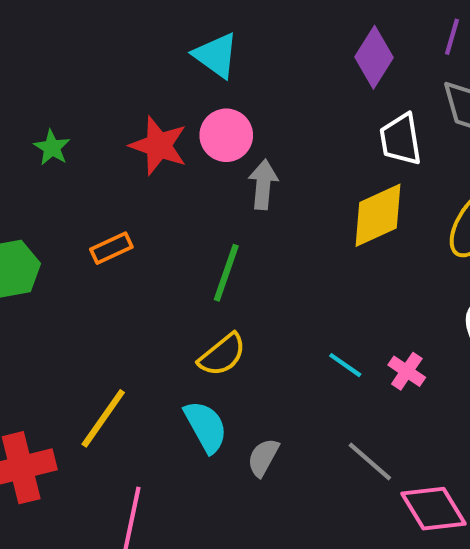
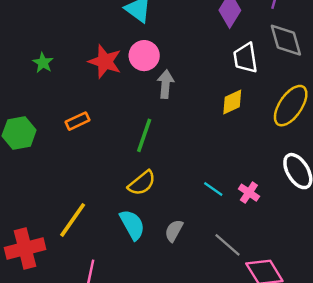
yellow diamond: (378, 215) -> (232, 102), size x0.7
gray semicircle: (263, 457) -> (174, 231), moved

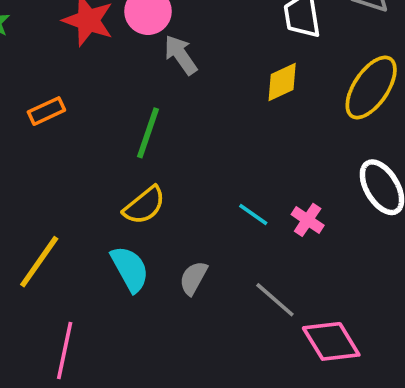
gray arrow: (166, 84) -> (181, 55), turned -40

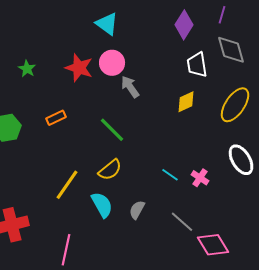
green line: (148, 133) -> (112, 130), turned -64
yellow line: (39, 262) -> (67, 185), moved

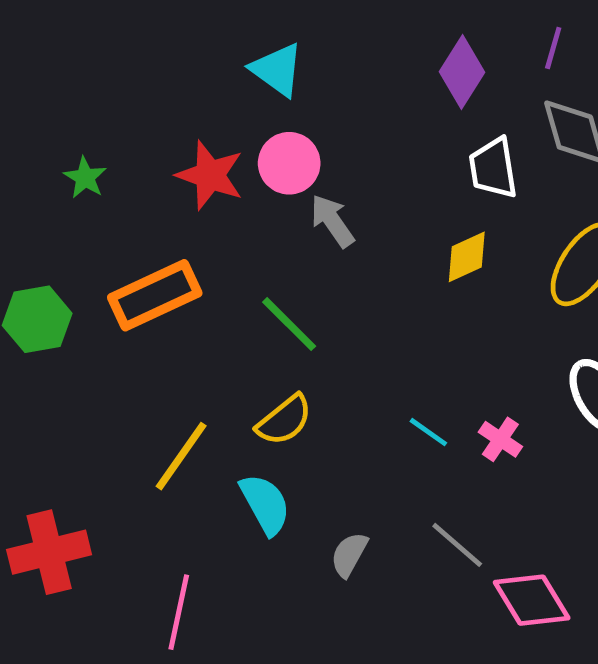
orange rectangle: (56, 118) -> (155, 295), size x1.8
gray semicircle: (137, 210) -> (349, 555), moved

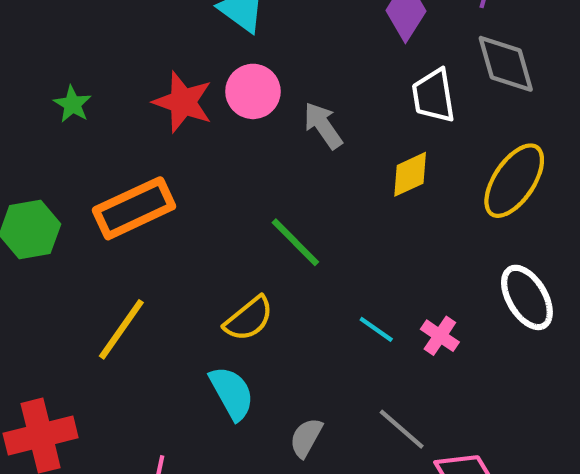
gray arrow: (332, 221) -> (323, 125), moved
green line: (289, 324) -> (295, 242), moved
yellow line: (181, 456) -> (121, 329), moved

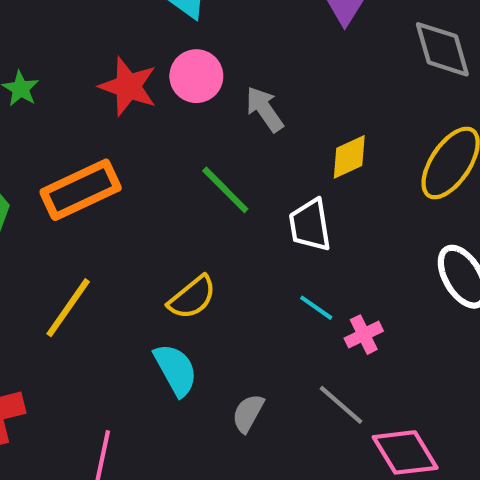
white trapezoid: (434, 96) -> (310, 225), moved
green line: (295, 242) -> (225, 190), moved
pink cross: (440, 336) -> (364, 335), moved, turned 30

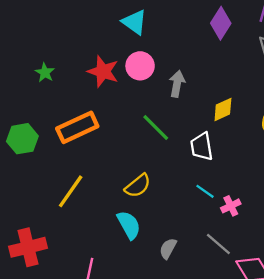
gray arrow: (265, 109) -> (177, 84), turned 45

